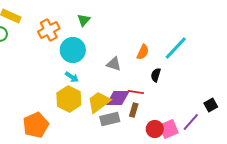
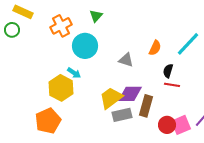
cyan arrow: (72, 77) -> (74, 73), moved
red line: (136, 92) -> (172, 85), moved
yellow hexagon: (69, 99) -> (61, 88), moved
brown rectangle: (134, 110) -> (146, 106), size x1.5

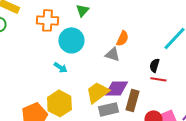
orange cross: (61, 26) -> (47, 20), turned 30
orange semicircle: (155, 48) -> (122, 38), moved
yellow hexagon: (61, 88) -> (59, 103), moved

